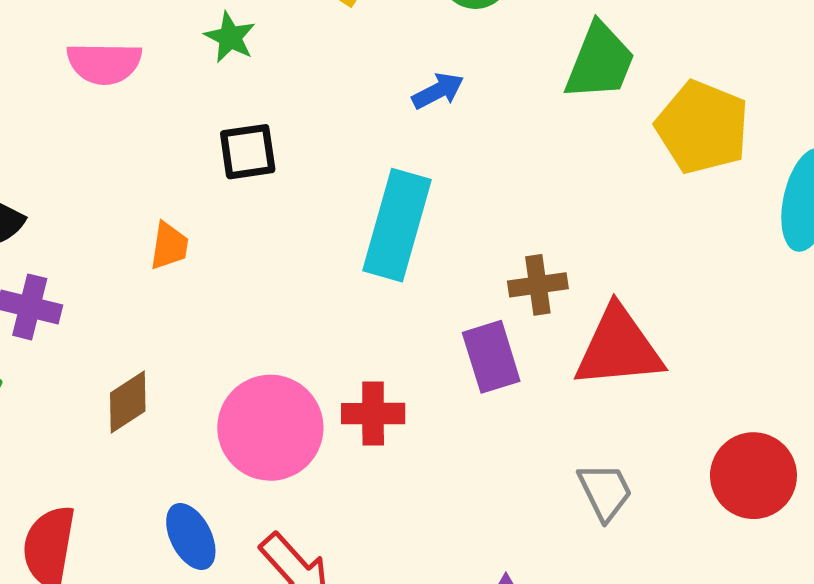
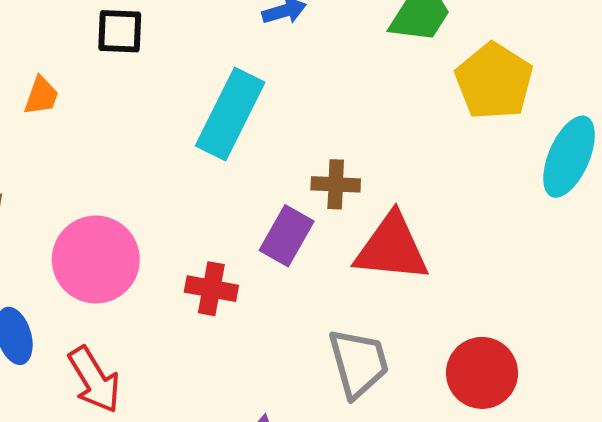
purple rectangle: (491, 357) -> (287, 236), turned 36
red cross: (373, 414) -> (211, 289), moved
gray trapezoid: (605, 492) -> (359, 363), size x1.4

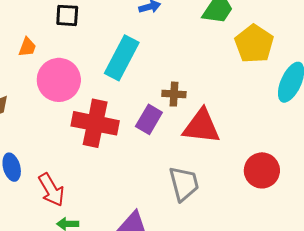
pink circle: (96, 260) -> (59, 80), moved
red cross: (211, 289) -> (95, 123), moved, size x1.8
red circle: (482, 373) -> (262, 170), moved

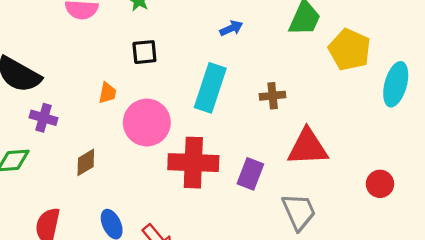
brown cross: (174, 94) -> (273, 96), moved
purple rectangle: (149, 119) -> (250, 174), moved
red circle: (262, 170) -> (380, 184), size x0.7

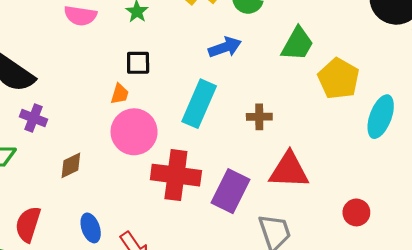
blue arrow: (231, 28) -> (225, 47), size x1.4
orange trapezoid: (107, 93) -> (120, 94), moved
purple rectangle: (250, 174) -> (231, 191), size x1.4

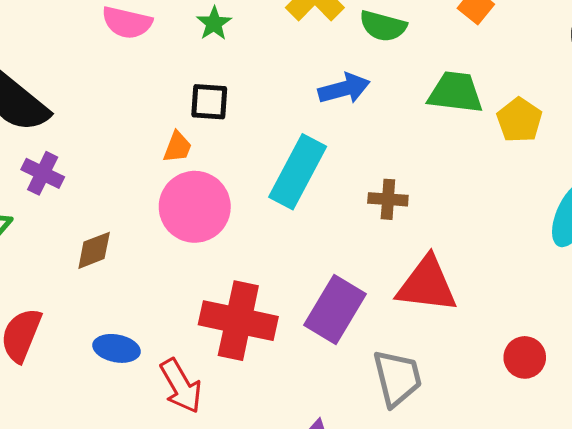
green trapezoid: (297, 44) -> (455, 92), turned -117
yellow pentagon: (339, 79) -> (519, 120), moved, size x0.7
red cross: (176, 175) -> (238, 321), moved
blue ellipse: (91, 228) -> (117, 348), turned -64

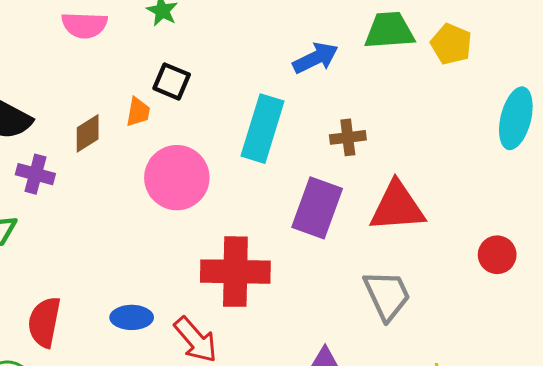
blue arrow: (344, 89) -> (316, 58), moved
black square: (209, 102) -> (172, 81), turned 30
orange trapezoid: (177, 147) -> (138, 112), moved
brown diamond: (94, 250) -> (88, 133), moved
purple rectangle: (335, 309) -> (317, 208), moved

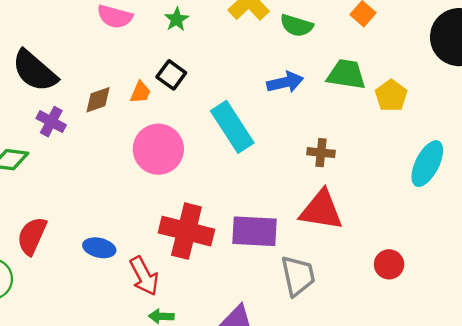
cyan rectangle: (263, 129) -> (232, 127), turned -63
brown cross: (348, 137) -> (321, 153), moved
purple rectangle: (317, 208) -> (255, 231), moved, turned 60

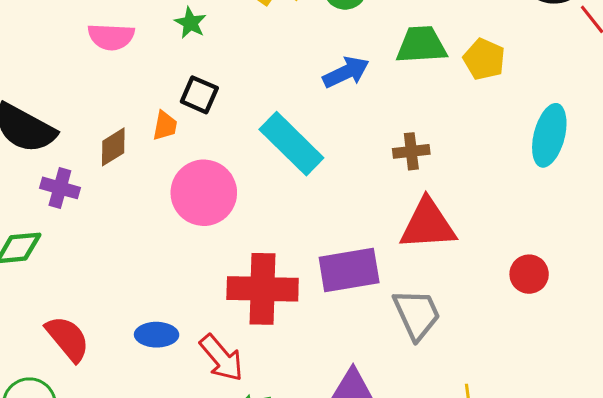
red semicircle: (32, 236) -> (68, 339), turned 129

